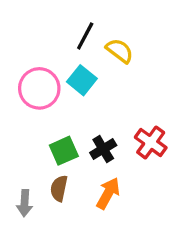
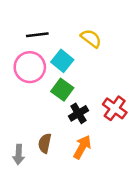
black line: (85, 36) -> (37, 35), moved, turned 55
green square: (64, 151) -> (62, 90), moved, turned -30

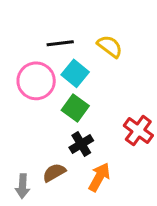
black line: (37, 35) -> (60, 43), moved
black cross: (78, 113) -> (81, 144), moved
brown semicircle: (45, 143) -> (54, 173), turned 48

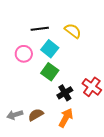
pink circle: (36, 81) -> (24, 54), size x0.7
black cross: (81, 144) -> (65, 93), moved
gray arrow: (23, 186) -> (15, 115), moved, turned 70

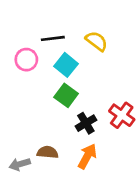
pink circle: (24, 54) -> (26, 60), moved
gray arrow: (15, 115) -> (20, 164), moved
brown semicircle: (36, 115) -> (48, 152), turned 35

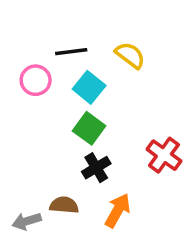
black cross: (86, 123) -> (96, 168), moved

